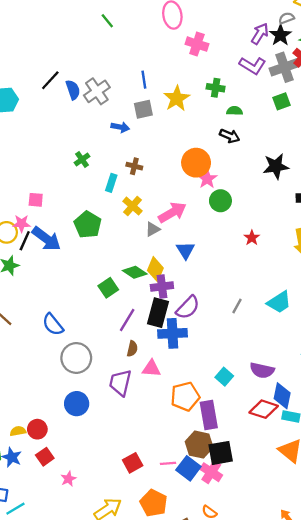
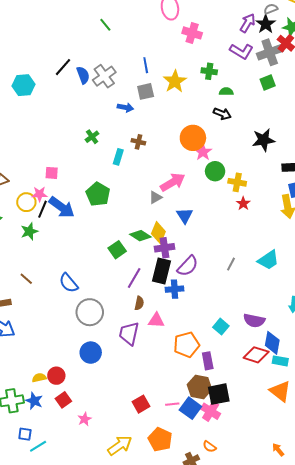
green line: (107, 21) -> (105, 25), moved
yellow cross: (133, 206) -> (237, 182), moved, turned -30
blue cross: (173, 333) -> (174, 289), size x0.7
purple rectangle: (209, 415) -> (208, 361), size x0.7

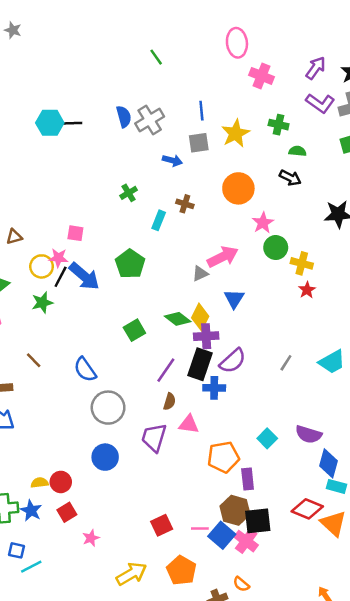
purple arrow: (248, 23) -> (316, 68), moved
black line: (63, 67) -> (70, 123), moved, turned 42
orange circle: (193, 138) -> (238, 188), moved
green square: (117, 250) -> (134, 330), moved
red diamond: (256, 355) -> (307, 509), moved

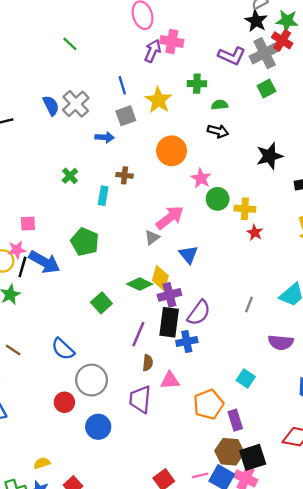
purple arrow: (316, 68) -> (153, 51), moved
purple semicircle: (309, 434) -> (281, 342), moved
red circle: (61, 482) -> (64, 402), moved

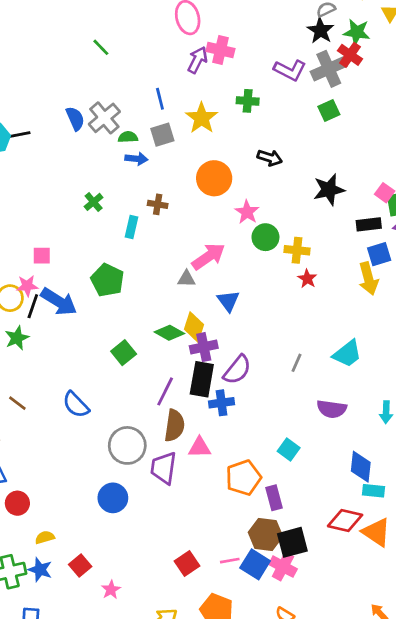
green semicircle: (220, 105) -> (128, 137), moved
gray triangle: (152, 237) -> (186, 279), turned 35
brown semicircle: (148, 363) -> (174, 426), size x1.6
gray circle: (92, 380) -> (127, 445), moved
red circle: (64, 402) -> (17, 503), moved

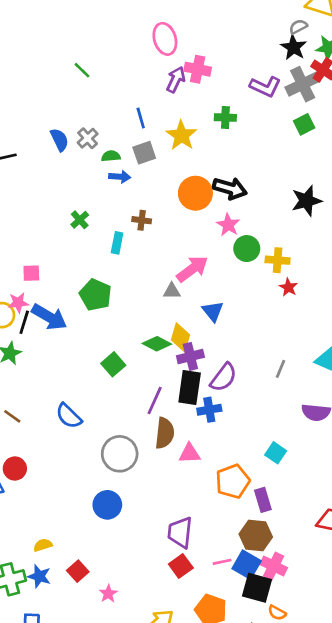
gray cross: (104, 118) -> (88, 138), size x0.7
black arrow: (270, 158) -> (230, 188), moved, size x1.4
purple trapezoid: (164, 468) -> (180, 532), moved
red circle: (17, 503) -> (15, 468), moved
black square: (292, 542) -> (257, 588), moved, turned 32

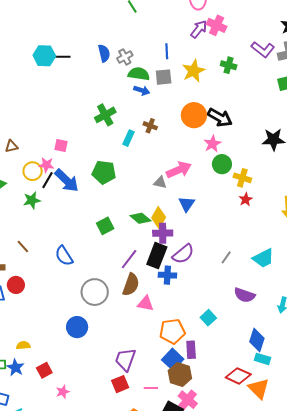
green semicircle: (111, 156) -> (139, 74), size x1.5
green cross: (80, 220) -> (105, 115), size x1.5
green pentagon: (95, 295) -> (104, 172), turned -30
blue square: (247, 565) -> (173, 359), moved

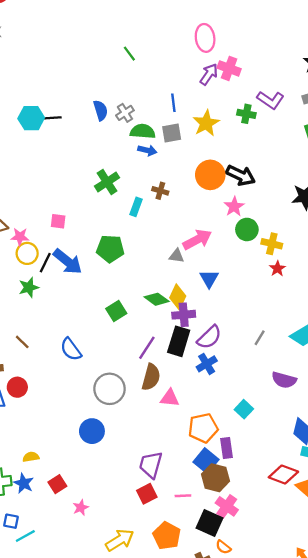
purple L-shape: (263, 49) -> (270, 100), moved
pink star: (46, 165) -> (20, 237), moved
blue cross: (167, 275) -> (207, 364), moved, turned -30

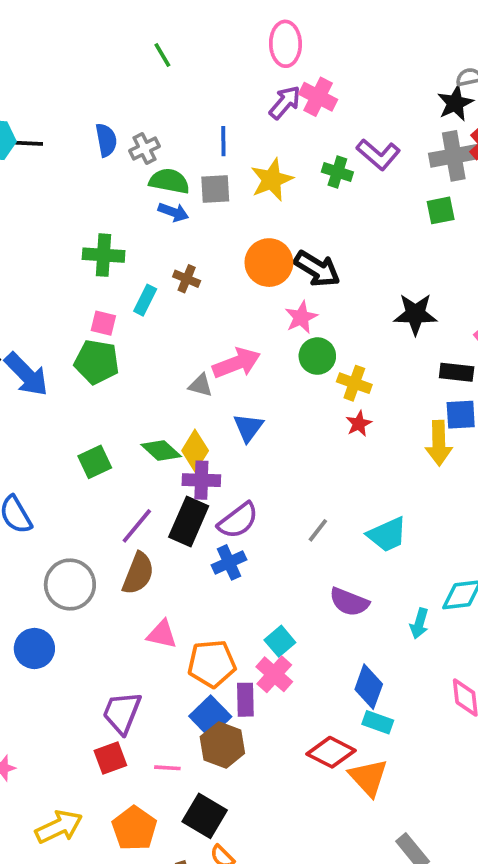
green cross: (107, 182) -> (104, 255), turned 30
pink square: (58, 221) -> (103, 323), moved
pink triangle: (170, 398) -> (162, 634), moved
pink cross: (227, 506) -> (274, 674), moved

